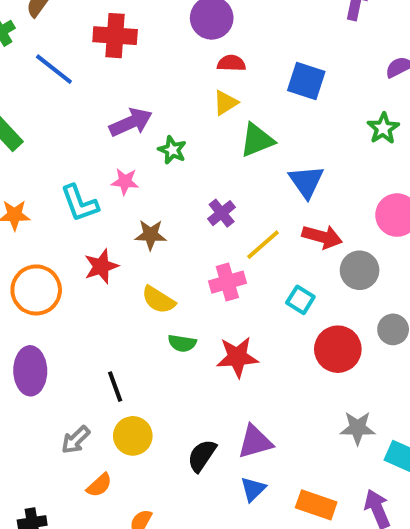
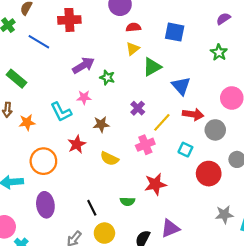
green semicircle: (182, 343) -> (127, 201), moved

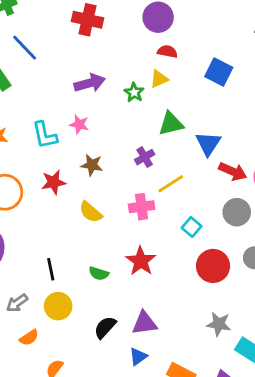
blue line: (39, 42) -> (25, 48), moved
green triangle: (152, 67) -> (171, 124), moved
green star: (107, 78) -> (134, 92), moved
red arrow: (193, 114) -> (233, 171), moved
red star: (155, 184) -> (141, 261), turned 30

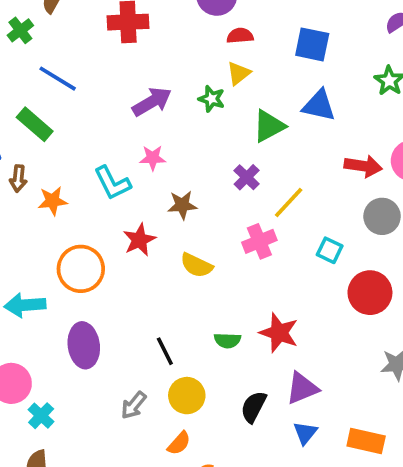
blue triangle: (208, 143) -> (319, 105), moved, turned -36
red star: (141, 261) -> (279, 333), moved
orange semicircle: (29, 338) -> (179, 443), moved

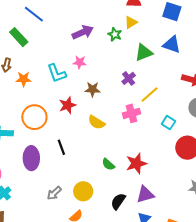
red star: (279, 333) -> (136, 163), turned 30
green semicircle: (227, 340) -> (108, 164), turned 32
black line: (165, 351) -> (61, 147), moved

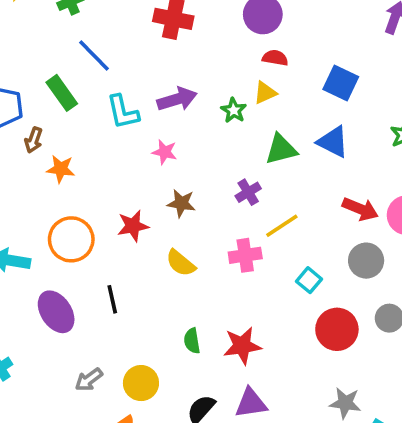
cyan L-shape: (57, 73) -> (123, 112), moved
purple ellipse: (31, 158) -> (56, 312), turned -40
green semicircle: (108, 164) -> (192, 341), turned 32

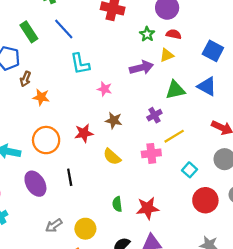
green rectangle: (62, 93) -> (29, 32), moved
purple arrow: (177, 99) -> (141, 68), moved
green star: (234, 110) -> (147, 34), moved

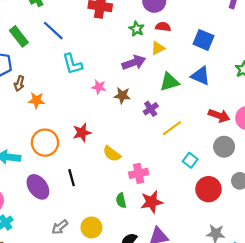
brown star: (114, 120) -> (122, 95), moved
pink cross: (151, 153) -> (139, 173), moved

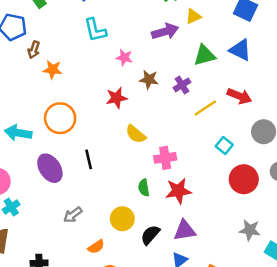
brown star: (122, 95) -> (149, 79), moved
red arrow: (219, 116) -> (239, 96), moved
red star: (82, 133) -> (117, 98), moved
yellow circle: (91, 227) -> (122, 219), moved

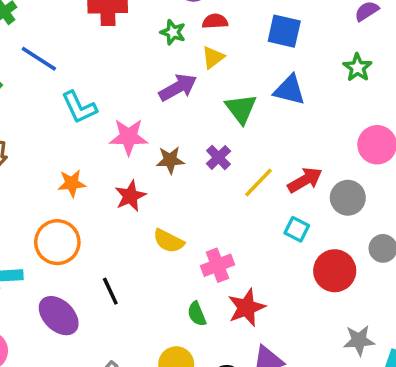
green triangle: (205, 55) -> (241, 109), turned -40
pink star: (124, 58) -> (129, 137), size x1.5
orange star: (53, 70) -> (72, 183), moved
red arrow: (239, 96) -> (305, 180), moved, turned -40

